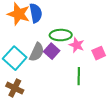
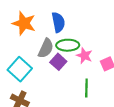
blue semicircle: (36, 13) -> (58, 22), moved
gray semicircle: (37, 52) -> (46, 48), moved

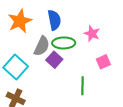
orange star: (24, 23) -> (20, 21), turned 30
pink star: (84, 56) -> (92, 34), moved

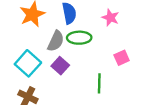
pink star: (92, 34) -> (110, 18), moved
purple square: (54, 60) -> (60, 66), moved

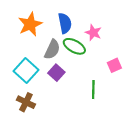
pink star: (110, 18) -> (93, 33), moved
green ellipse: (79, 38) -> (74, 46), turned 30

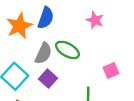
blue semicircle: (65, 23) -> (46, 18), moved, turned 30
pink star: (93, 33) -> (95, 20), moved

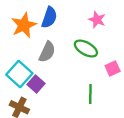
green ellipse: (67, 50) -> (86, 49), moved
purple square: (48, 79) -> (36, 84), moved

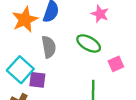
gray semicircle: (47, 52) -> (49, 47), turned -35
purple square: (36, 84) -> (37, 80), turned -35

